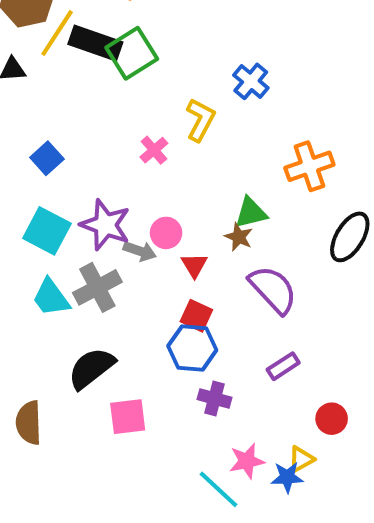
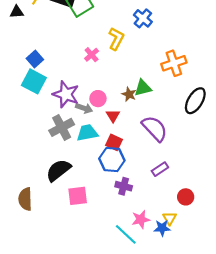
cyan square: (47, 231) -> (34, 81), moved
brown star: (239, 237) -> (129, 94), moved
cyan trapezoid: (51, 298) -> (87, 133), moved, turned 115
yellow triangle: (301, 459) -> (170, 218), turned -32

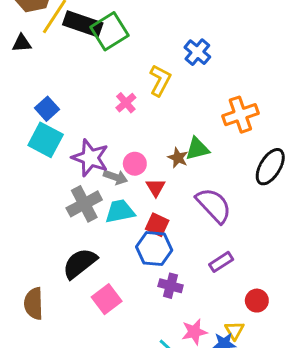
pink square: (78, 196) -> (107, 299), turned -30

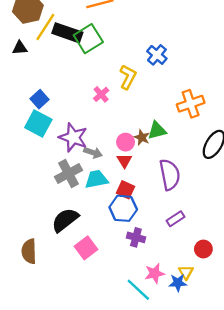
pink circle: (135, 164) -> (126, 142), moved
purple semicircle: (214, 205) -> (170, 175), turned 32

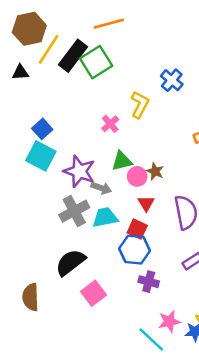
black rectangle: (67, 33) -> (73, 56), turned -72
green triangle: (157, 130) -> (122, 161), moved
red triangle: (124, 161) -> (146, 203), moved

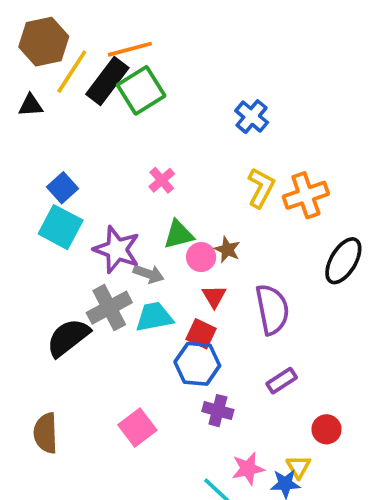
orange line: (109, 24) -> (130, 49), moved
yellow L-shape: (140, 105) -> (261, 188), moved
black semicircle: (70, 262) -> (68, 338), moved

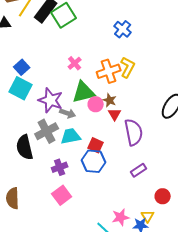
orange cross: (306, 195) -> (109, 71), moved
green triangle: (179, 235) -> (84, 92), size x1.4
red triangle: (214, 296) -> (115, 114), moved
black semicircle: (68, 338) -> (25, 147), turned -65
purple cross: (218, 411) -> (60, 167), moved, turned -35

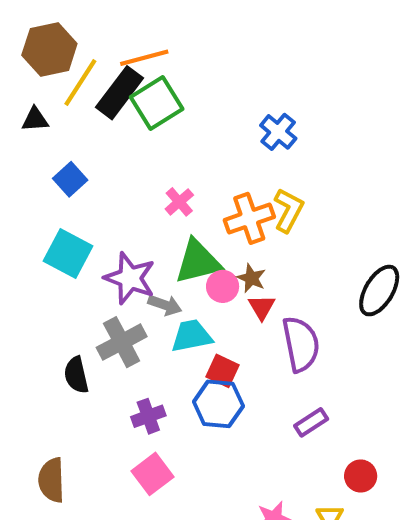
blue square: (22, 67) -> (70, 179), moved
cyan trapezoid: (71, 136) -> (192, 336), moved
black semicircle: (25, 147) -> (76, 375), size x0.7

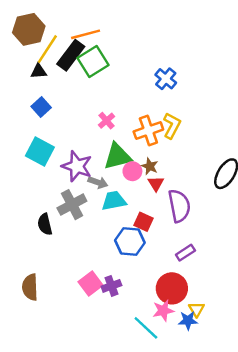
black triangle: (35, 120) -> (39, 71), moved
red square: (223, 371) -> (144, 222), moved
purple cross: (148, 416) -> (111, 286), moved
red circle: (361, 476) -> (172, 288), moved, size x1.6

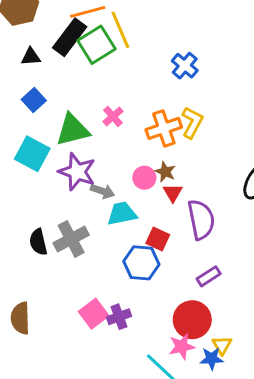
yellow line: (47, 49) -> (120, 30), moved, turned -56
green triangle: (118, 156) -> (73, 130), moved
gray cross: (72, 205) -> (71, 239), moved

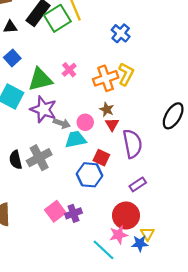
pink circle: (144, 178) -> (85, 122), moved

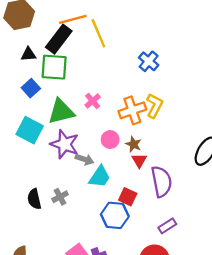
green square: (57, 18) -> (54, 67), moved, turned 36
pink circle: (85, 122) -> (110, 140), moved
cyan trapezoid: (76, 139) -> (100, 177), turned 135
gray cross: (39, 158) -> (60, 197), size x0.6

